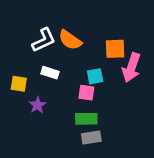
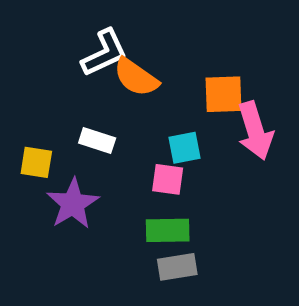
white L-shape: (44, 40) -> (104, 53), moved
pink arrow: (131, 68) -> (255, 131), turned -36
purple star: (38, 105) -> (73, 204), size x1.5

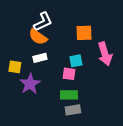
orange semicircle: (136, 77) -> (38, 37), moved
orange square: (224, 94) -> (84, 33), moved
white rectangle: (97, 140) -> (40, 58), turned -32

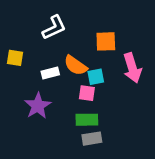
orange semicircle: (38, 37) -> (76, 65), moved
yellow square: (15, 67) -> (15, 58), moved

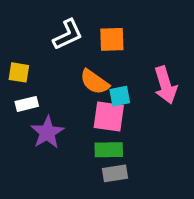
orange square: (106, 41) -> (112, 39), moved
white rectangle: (50, 73) -> (27, 104), moved
pink square: (87, 93) -> (109, 117), size x1.5

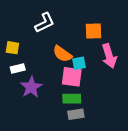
orange square: (112, 39) -> (94, 31), moved

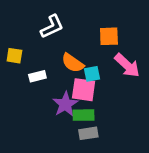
pink arrow: (109, 56) -> (127, 65), turned -30
white rectangle: (18, 68) -> (37, 76), moved
purple star: (31, 87) -> (65, 104), moved

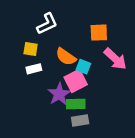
yellow square: (14, 56) -> (31, 49), moved
cyan square: (92, 74) -> (83, 67), turned 32
pink square: (84, 90) -> (76, 81), turned -35

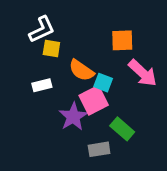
white L-shape: (47, 24) -> (42, 29), moved
yellow square: (31, 49) -> (51, 49), moved
green rectangle: (76, 104) -> (122, 129), moved, turned 42

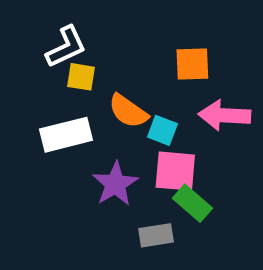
pink arrow: (143, 73) -> (225, 115), turned 140
white rectangle: (42, 85) -> (66, 135), size x1.6
pink square: (94, 100) -> (175, 171), moved, turned 32

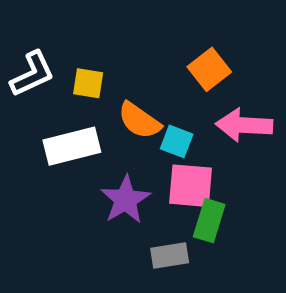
white L-shape: (66, 47) -> (32, 74), moved
orange square: (192, 64) -> (209, 69), turned -36
green rectangle: (192, 203) -> (209, 221), turned 66

